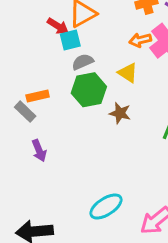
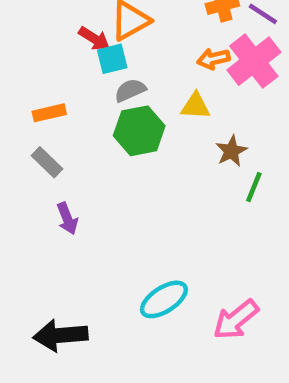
yellow triangle: (128, 73) -> (195, 106), turned -30
orange rectangle: (38, 96) -> (49, 113), moved
brown star: (120, 113) -> (231, 151), moved, turned 30

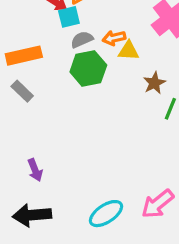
orange arrow: (213, 59) -> (114, 38), moved
orange rectangle: (49, 113) -> (24, 56), size x1.5
purple arrow: (67, 218) -> (35, 170), moved
cyan ellipse: (164, 299) -> (106, 214), moved

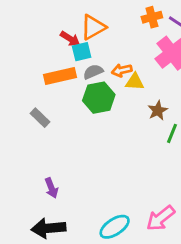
orange rectangle: (24, 56) -> (60, 76), moved

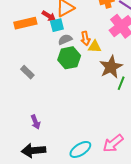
orange arrow: (122, 70) -> (85, 38), turned -88
orange rectangle: (60, 76) -> (25, 23), moved
brown star: (158, 110) -> (111, 67), size x1.6

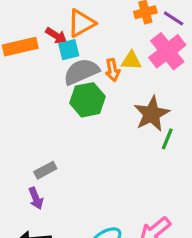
gray semicircle: (65, 39) -> (81, 72), size x1.6
yellow triangle: (95, 47) -> (131, 61), moved
gray rectangle: (27, 72) -> (45, 170), moved, turned -72

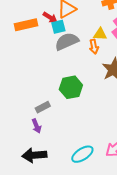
orange arrow: (113, 70) -> (94, 47), moved
green hexagon: (88, 100) -> (71, 87), moved

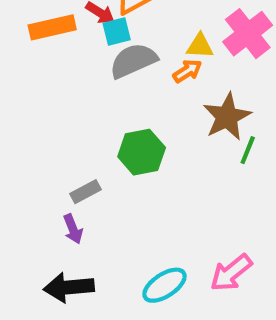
orange arrow: (94, 47) -> (187, 71), turned -112

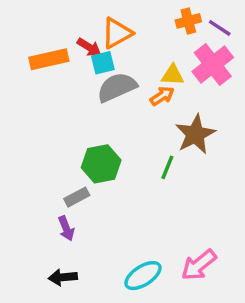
green line: (248, 150) -> (167, 167), moved
green hexagon: (142, 152) -> (101, 164), moved
black arrow: (69, 287) -> (63, 277), size x0.7

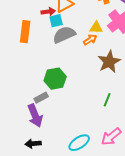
red arrow: (89, 47) -> (48, 12), turned -40
orange rectangle: (49, 59) -> (25, 32), moved, turned -70
green line: (167, 167) -> (107, 100), moved
purple arrow: (66, 228) -> (35, 116), size x1.6

